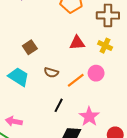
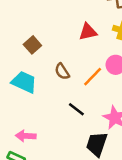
brown semicircle: (51, 73) -> (62, 72), turned 48
black line: (59, 105) -> (76, 109), turned -72

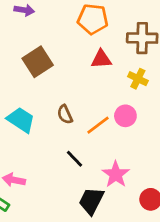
red triangle: (88, 32) -> (101, 59), moved
brown square: (32, 45) -> (38, 62), moved, size x1.5

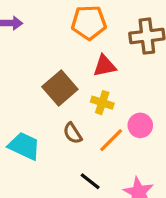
brown square: (38, 62) -> (60, 88), moved
yellow cross: (138, 79) -> (102, 103), moved

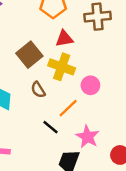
yellow cross: (102, 103) -> (62, 67), size x1.5
orange line: (111, 140) -> (68, 108), moved

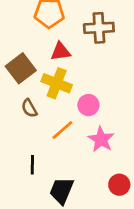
black line: (51, 127) -> (32, 165), moved, turned 49
pink star: (88, 137) -> (101, 139), moved

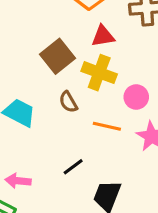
orange line: (62, 130) -> (107, 126), turned 55
black line: (32, 165) -> (73, 167), turned 54

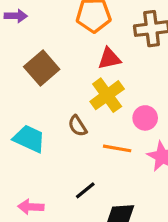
brown square: (58, 56) -> (42, 68), moved
yellow cross: (99, 73) -> (107, 95), turned 36

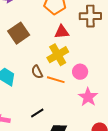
orange line: (117, 148) -> (56, 80), moved

